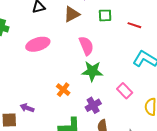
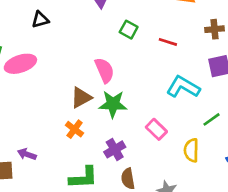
brown triangle: (72, 14) -> (81, 97), moved
green square: (105, 15) -> (129, 30), turned 32
pink ellipse: (38, 44) -> (20, 64), moved

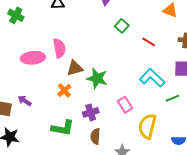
pink ellipse: (20, 64) -> (33, 58), moved
pink semicircle: (104, 70) -> (59, 48), moved
green line: (211, 119) -> (173, 98), moved
yellow semicircle: (191, 150) -> (147, 126), size x1.4

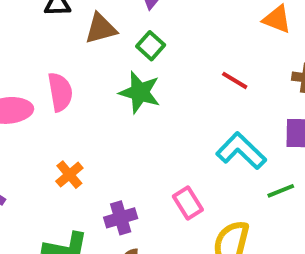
green square: (122, 26) -> (151, 46), moved
brown triangle: (75, 68) -> (101, 29), moved
green star: (97, 78) -> (140, 92), moved

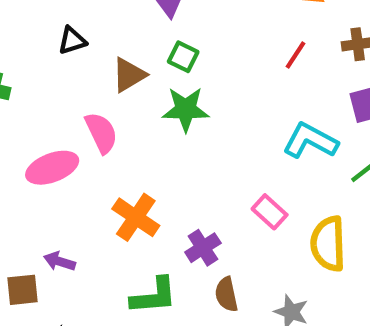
brown triangle: (101, 29) -> (129, 75), moved
red line: (235, 80) -> (295, 55), moved, turned -72
orange cross: (69, 175) -> (136, 217), size x1.5

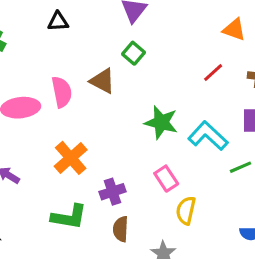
brown triangle: (129, 75) -> (103, 81), moved, turned 44
green star: (186, 109) -> (161, 122), moved
yellow semicircle: (328, 244) -> (186, 210), moved, size x0.7

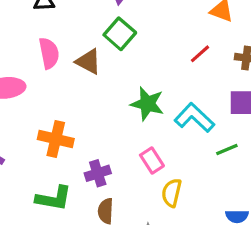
green square: (133, 53) -> (120, 34), size x1.4
pink semicircle: (62, 92) -> (49, 53), moved
orange cross: (71, 158) -> (56, 139), turned -36

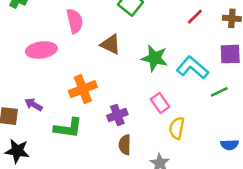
brown triangle: (88, 62) -> (111, 44), moved
orange cross: (56, 139) -> (83, 89), turned -32
green L-shape: (54, 198) -> (68, 128), moved

